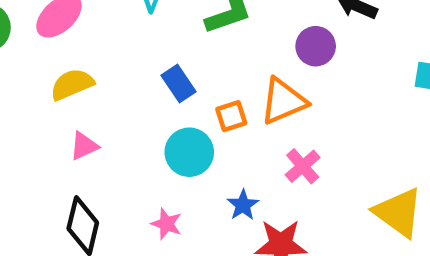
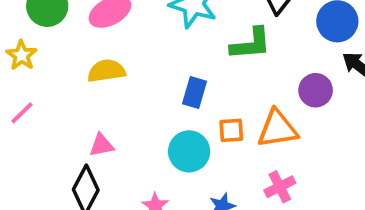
blue rectangle: (179, 84) -> (195, 92), turned 36
pink triangle: (84, 146) -> (101, 145), moved

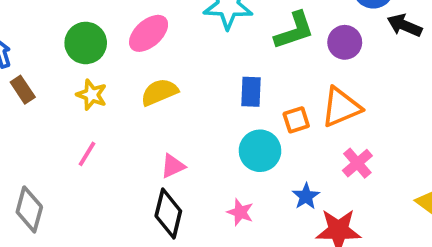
yellow star: (21, 55) -> (92, 95), moved
purple circle: (316, 90) -> (345, 42), moved

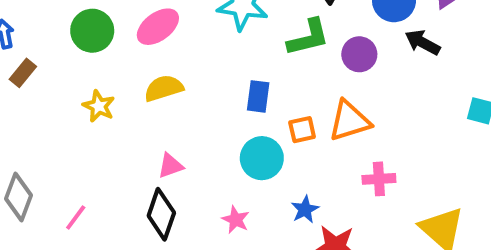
brown rectangle: (23, 90) -> (23, 73), turned 68
yellow star: (92, 95) -> (99, 106), moved
pink line: (87, 154) -> (76, 217), moved
pink cross: (357, 163) -> (379, 179), moved, turned 32

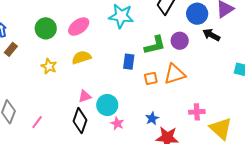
green L-shape: (308, 37) -> (155, 45), moved
cyan circle: (262, 158) -> (107, 105), moved
pink cross: (379, 179) -> (197, 112), moved

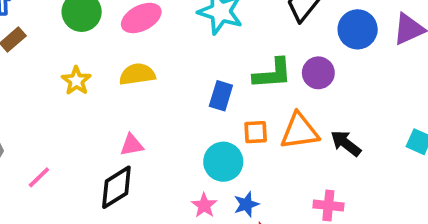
black arrow: (211, 35) -> (346, 143), moved
cyan circle: (107, 105) -> (223, 162), moved
black diamond: (80, 121) -> (116, 187), turned 30
pink star: (117, 123) -> (204, 205), moved

